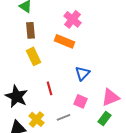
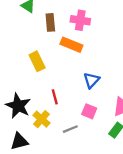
pink cross: (72, 19) -> (80, 20), turned -30
brown rectangle: (30, 30) -> (50, 22), moved
yellow cross: (36, 119) -> (41, 119), moved

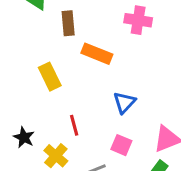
pink cross: (80, 20) -> (138, 20), moved
black star: (18, 106) -> (24, 137), size x0.6

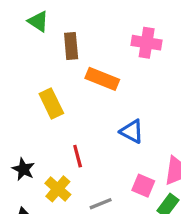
blue triangle: (124, 102) -> (132, 131), turned -45
pink square: (121, 145) -> (143, 186), moved

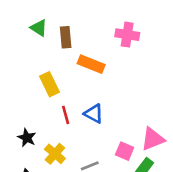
green triangle: (38, 21) -> (39, 28), moved
blue triangle: (132, 131) -> (94, 114), moved
red line: (78, 156) -> (66, 115), moved

